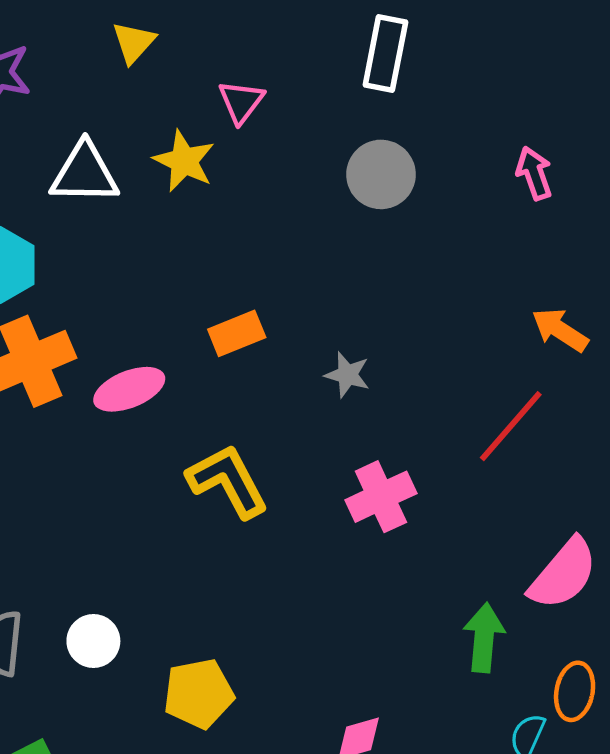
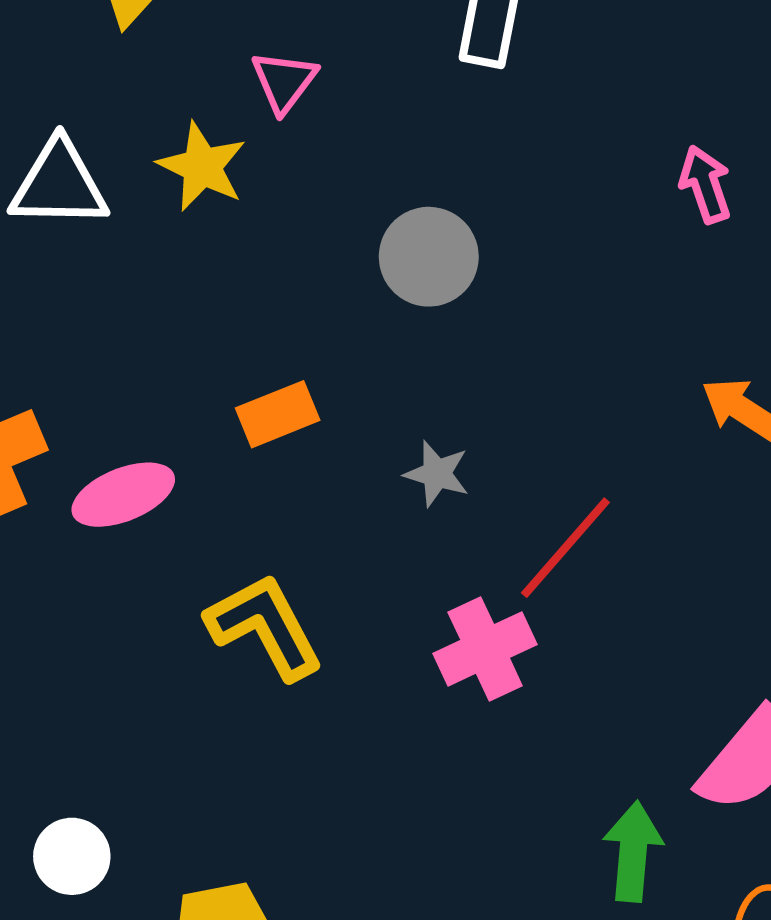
gray circle: (381, 174) -> (429, 257), moved
red line: (511, 426) -> (565, 548), moved

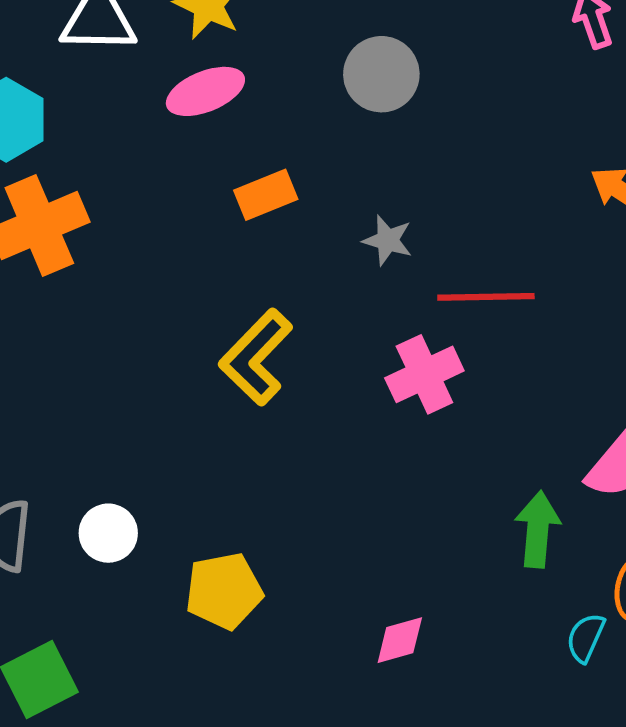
pink ellipse: (123, 495) -> (205, 91), moved
red line: (565, 548) -> (486, 297), turned 48
yellow L-shape: (265, 626) -> (256, 357), turned -108

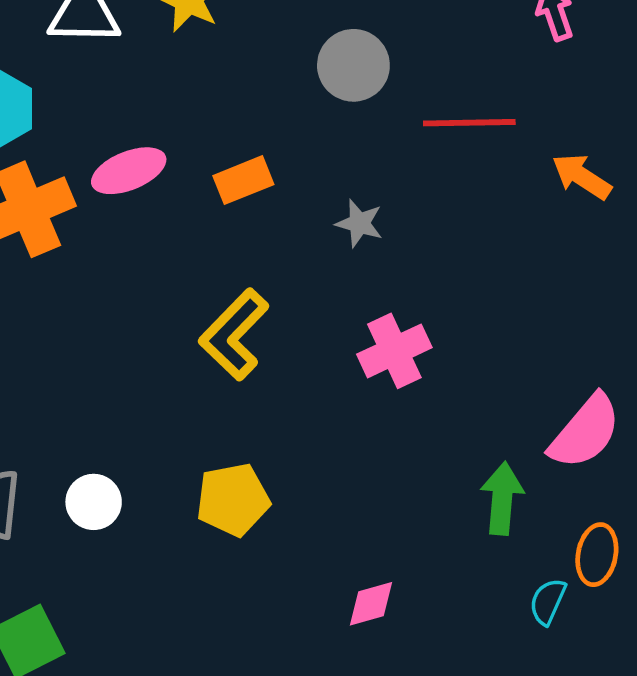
pink ellipse: (205, 91) -> (129, 171), moved
red line: (486, 297) -> (469, 123), moved
yellow pentagon: (224, 591) -> (233, 500), moved

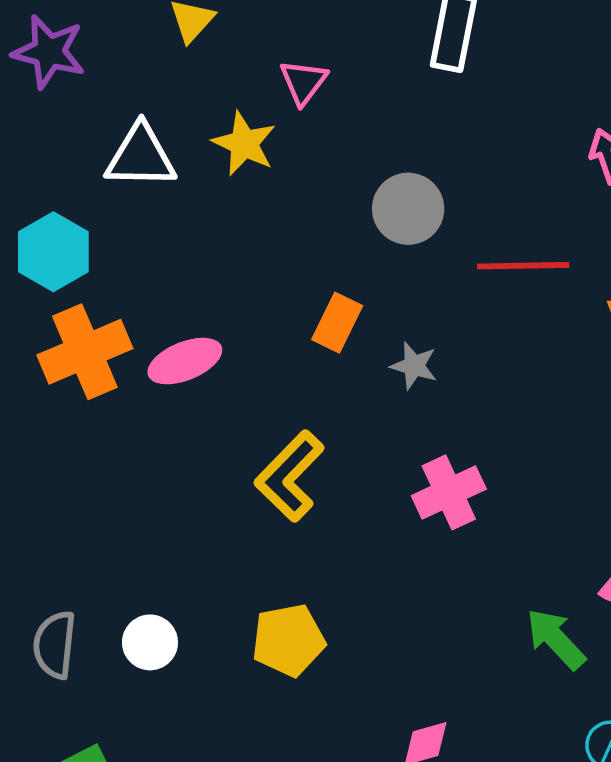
pink ellipse: (129, 171) -> (185, 361), moved
orange rectangle: (243, 180) -> (337, 323), moved, turned -42
green arrow: (502, 498) -> (556, 639), turned -48

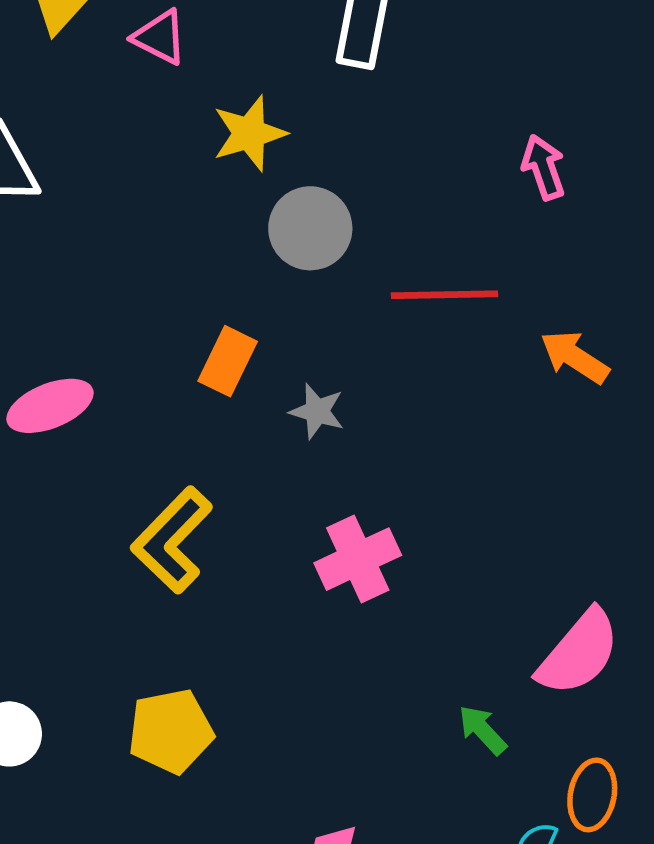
pink triangle: (303, 82) -> (160, 37), moved, turned -40
yellow star: (244, 144) -> (249, 133), moved, turned 30
green arrow: (556, 639) -> (482, 730), size x0.7

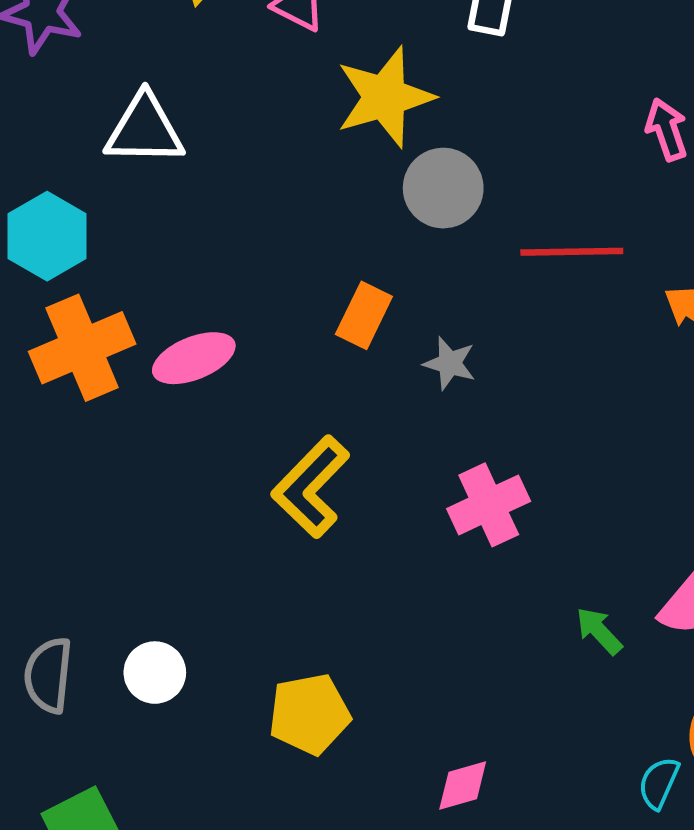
yellow star: (249, 133) -> (385, 97), size x1.4
green arrow: (482, 730) -> (599, 631), moved
yellow pentagon: (171, 731) -> (309, 714), moved

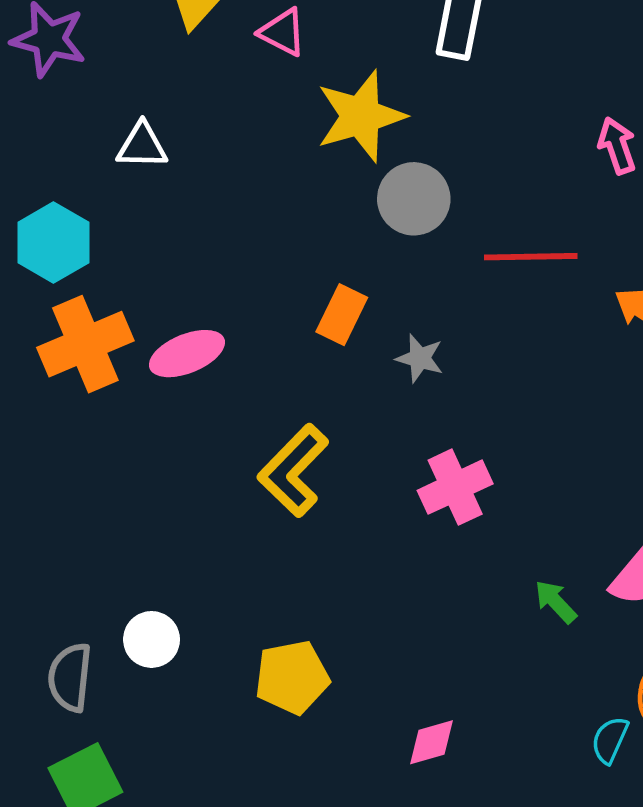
white triangle: (144, 130) -> (142, 146), size x0.7
gray semicircle: (48, 675) -> (70, 677), moved

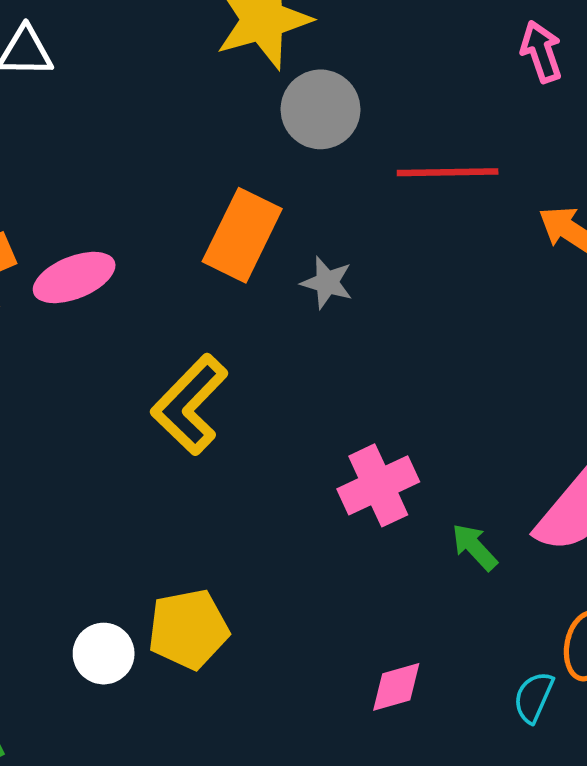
orange rectangle: (342, 315) -> (242, 235), size x1.4
pink cross: (455, 487) -> (378, 485), moved
white circle: (152, 639) -> (104, 654), moved
pink diamond: (432, 742) -> (396, 687), moved

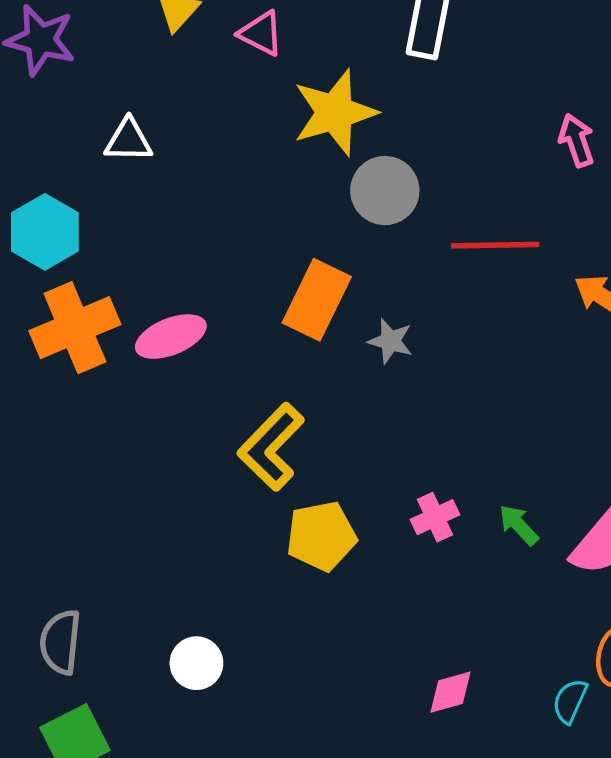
pink cross: (378, 485) -> (435, 517), size x0.7
green arrow: (475, 547) -> (519, 525), moved
yellow pentagon: (188, 629) -> (321, 536), moved

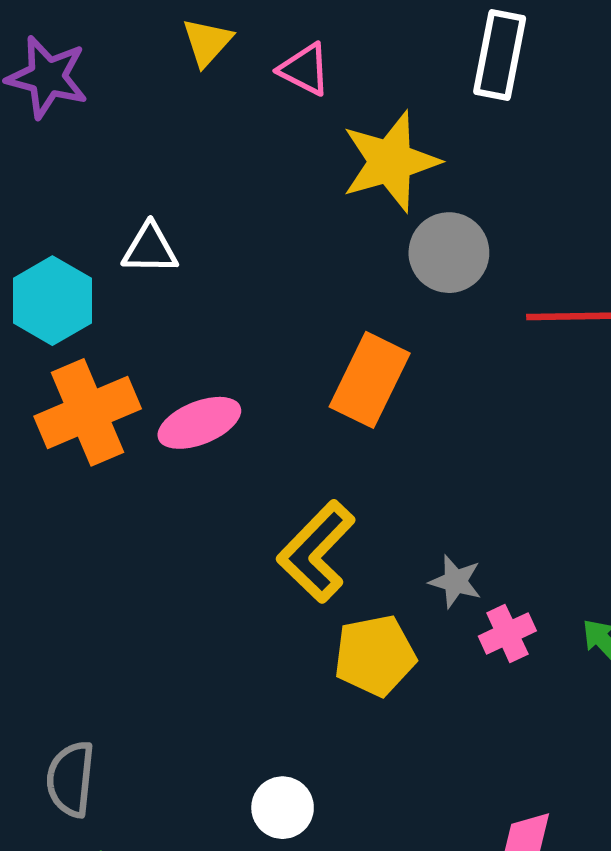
white triangle: (128, 140) -> (150, 249), moved
gray star: (390, 341) -> (455, 581), moved
white circle: (196, 663) -> (283, 808), moved

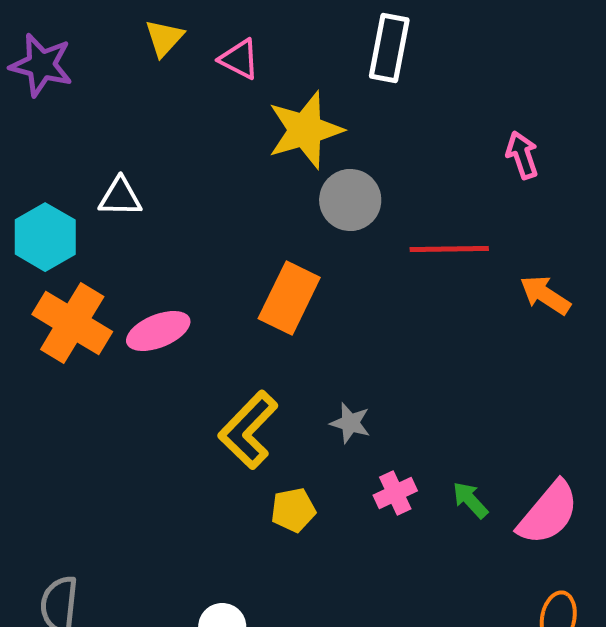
orange cross: (88, 412) -> (72, 323), turned -36
gray star: (455, 581) -> (350, 423), moved
yellow pentagon: (375, 656) -> (293, 510), size x0.7

